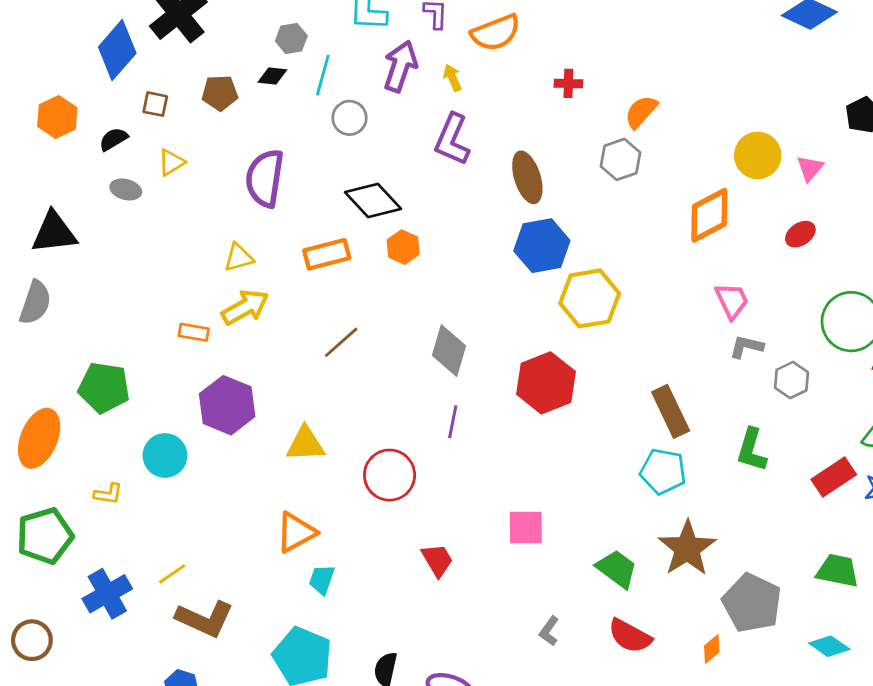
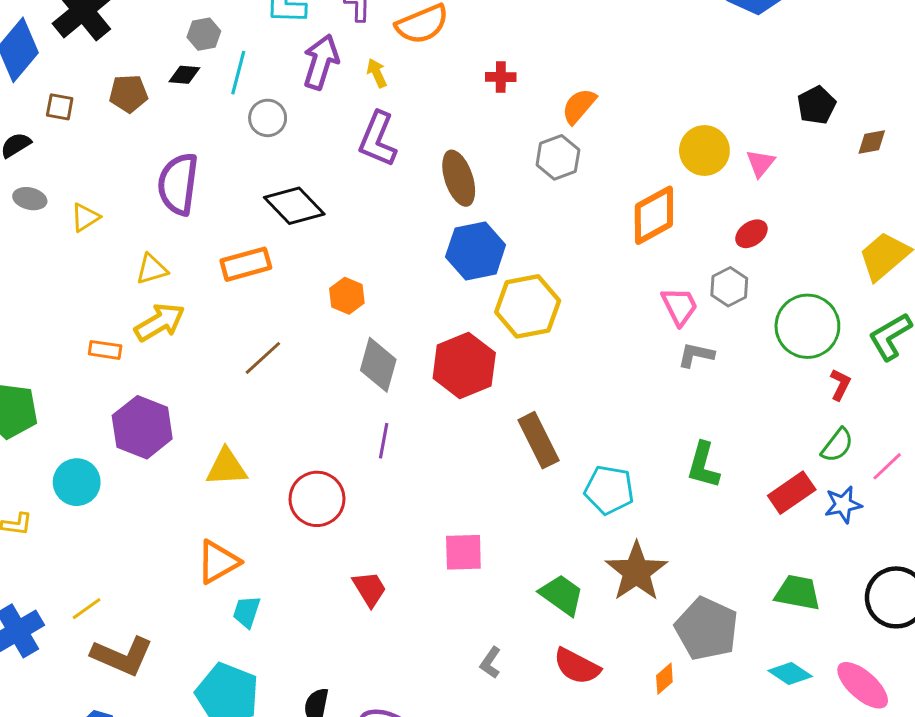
yellow triangle: (171, 162) -> (85, 217), moved
orange hexagon: (403, 247) -> (347, 296), moved
gray hexagon: (791, 380) -> (729, 287), moved
red hexagon: (546, 383) -> (464, 366), moved
brown rectangle: (671, 411) -> (539, 440), moved

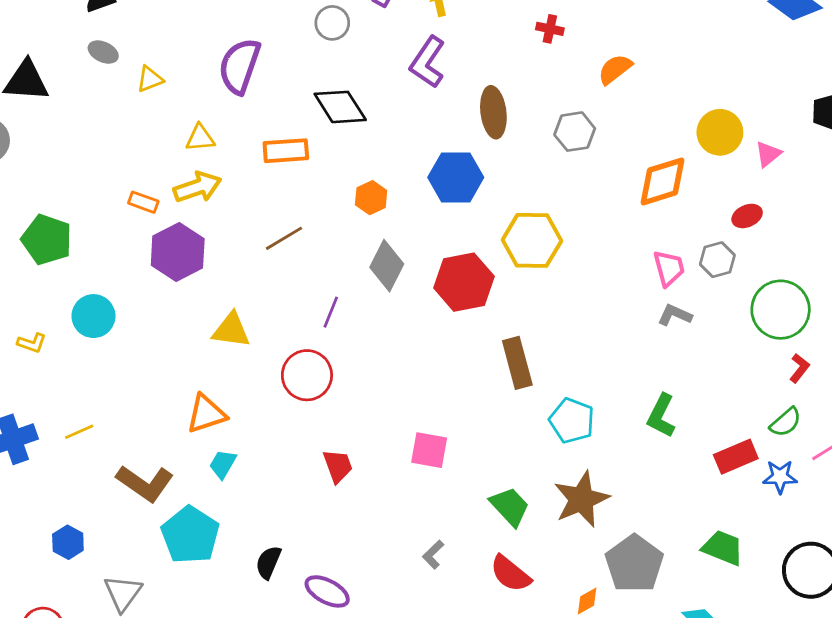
gray hexagon: (558, 157) -> (575, 132), moved
blue hexagon: (476, 251) -> (456, 177), moved
purple hexagon: (142, 427) -> (178, 252), moved
purple line: (384, 441) -> (331, 312), moved
brown L-shape: (122, 656) -> (145, 483), moved

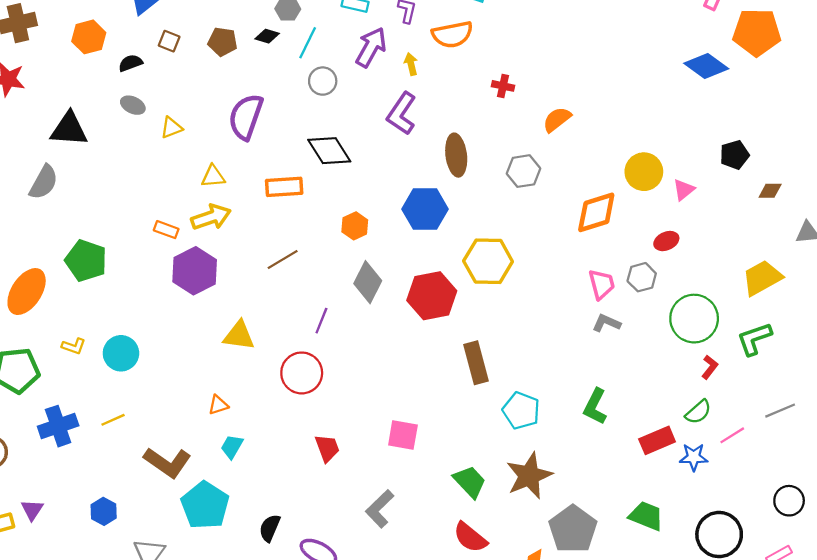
cyan circle: (93, 316) -> (121, 353), moved
orange triangle: (206, 414) -> (218, 405), size x0.6
gray L-shape: (433, 555) -> (380, 509), moved, size x1.6

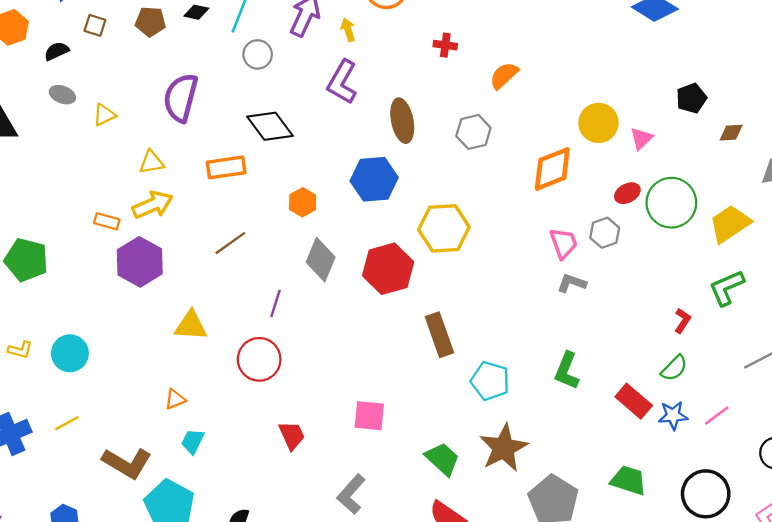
green circle: (694, 319) -> (671, 203), moved
pink line: (732, 435) -> (717, 416), moved
red rectangle: (657, 440) -> (634, 401), turned 68

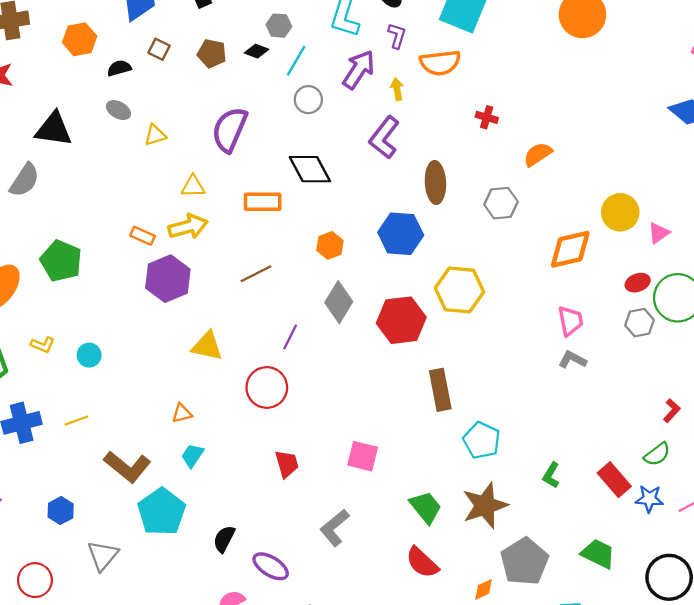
gray hexagon: (605, 233) -> (639, 323), moved
cyan circle: (70, 353) -> (89, 355), size x0.7
green L-shape: (567, 371) -> (551, 475), moved, size x0.7

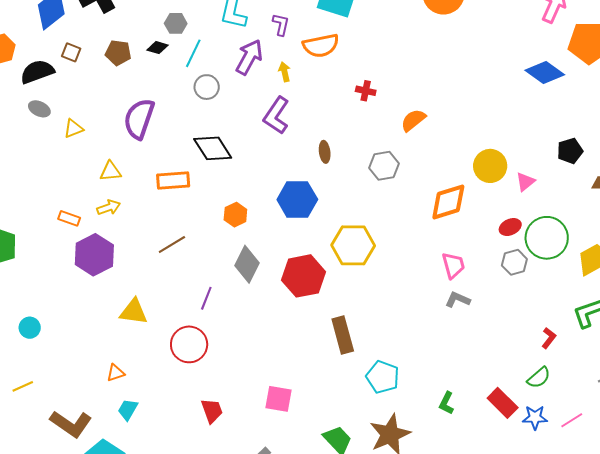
black semicircle: (119, 68) -> (37, 72), size x1.6
brown ellipse: (435, 182) -> (325, 152), size x0.6
yellow arrow: (188, 227) -> (109, 207), size x0.7

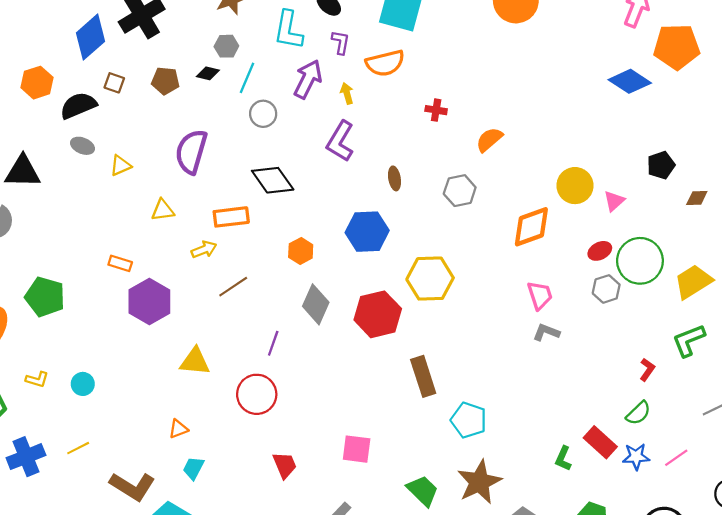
yellow arrow: (109, 207) -> (204, 250), moved
green L-shape: (446, 403) -> (563, 458), moved

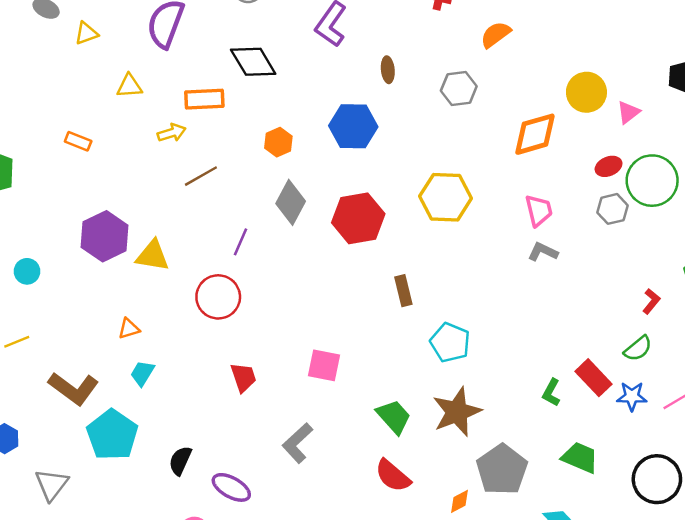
yellow hexagon: (430, 279) -> (446, 197), moved
purple hexagon: (149, 302) -> (105, 236), moved
brown rectangle: (423, 376) -> (403, 291), size x0.7

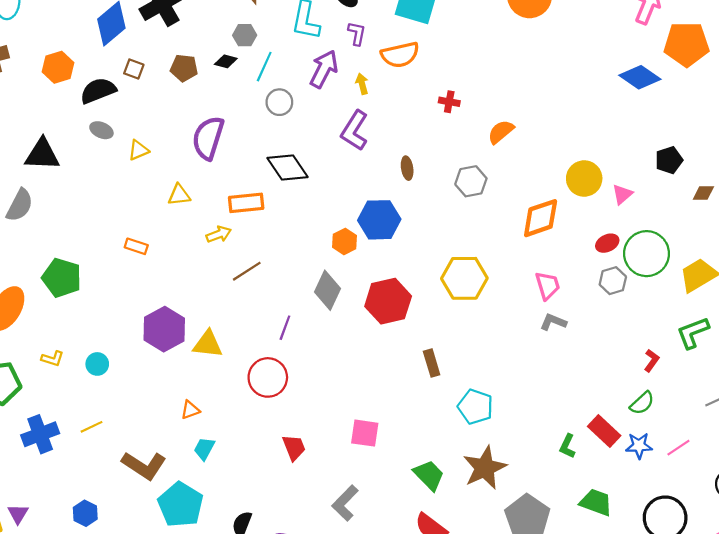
orange hexagon: (278, 142) -> (345, 241), moved

